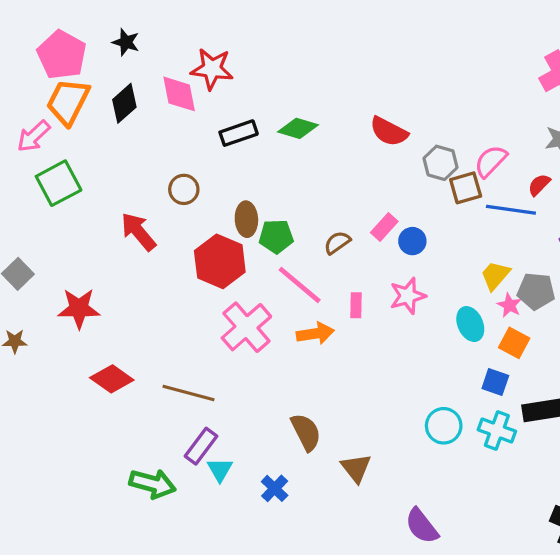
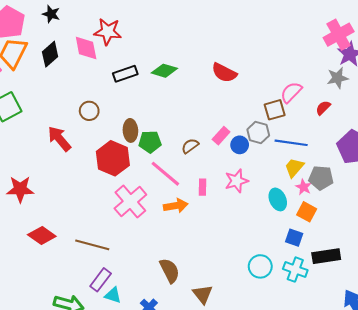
gray hexagon: (441, 163) -> (258, 132), moved
blue line: (511, 210) -> (291, 143), moved
cyan triangle: (220, 470) -> (113, 295), turned -42

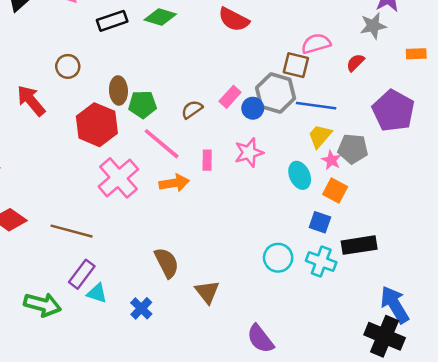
pink semicircle: (291, 92) -> (316, 44), turned 30
brown square: (275, 110) -> (296, 65), turned 30
gray hexagon: (258, 132) -> (276, 93), size x1.4

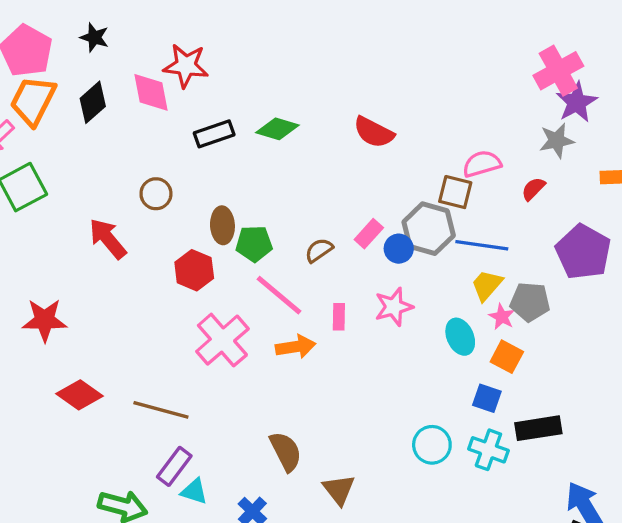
red hexagon: (97, 125) -> (194, 270), size x0.7

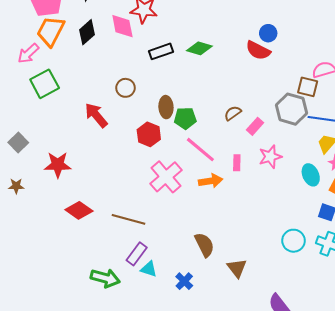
pink rectangle: (369, 234) -> (255, 126), moved
blue circle: (399, 249) -> (268, 33), moved
brown semicircle: (319, 250) -> (233, 113), moved

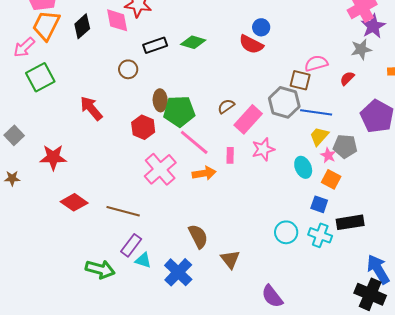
brown circle: (125, 88) -> (128, 69), moved
green pentagon: (185, 118) -> (179, 111), size x1.4
pink rectangle: (255, 126) -> (248, 119), size x1.6
blue cross: (184, 281) -> (178, 272), size x1.6

